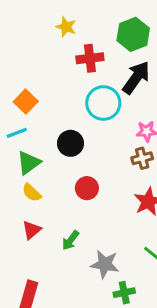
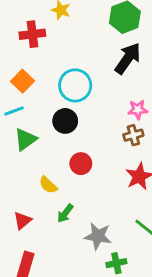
red cross: (90, 58) -> (32, 34), moved
cyan circle: (103, 103) -> (75, 85), moved
yellow semicircle: (32, 193) -> (48, 185), moved
red triangle: (32, 230) -> (23, 220), moved

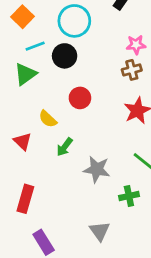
cyan line: (14, 111) -> (35, 46), moved
red triangle: (23, 220) -> (23, 141), moved, turned -36
green cross: (116, 263) -> (129, 196), moved

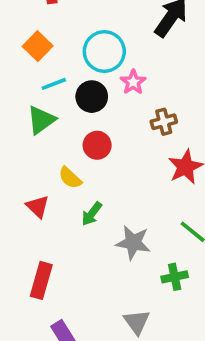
pink star: (136, 45) -> (133, 82), moved, turned -30
brown cross: (132, 70) -> (164, 122), moved
red circle: (80, 98) -> (97, 145), moved

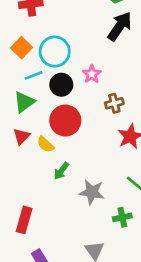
cyan circle: (104, 51) -> (55, 52), moved
red circle: (97, 145) -> (65, 120), size x1.5
red triangle: (38, 207) -> (22, 136), moved, turned 30

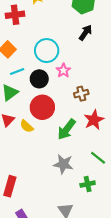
black arrow: (120, 26) -> (85, 33), size x0.7
cyan circle: (55, 52) -> (47, 51), moved
green arrow: (61, 171) -> (67, 129), moved, size x1.5

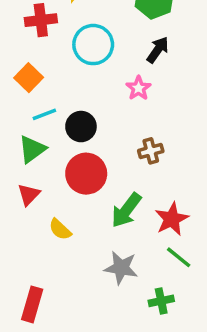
cyan circle: (47, 51) -> (93, 45), moved
pink star: (63, 70) -> (139, 88), moved
red star: (94, 120) -> (172, 219), moved
yellow semicircle: (27, 126) -> (60, 229), moved

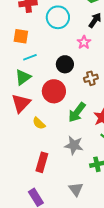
orange square: (29, 78) -> (21, 36), turned -35
black circle: (81, 127) -> (65, 64), moved
red triangle: (29, 195) -> (21, 103), size x1.5
red rectangle: (32, 304) -> (42, 162), moved

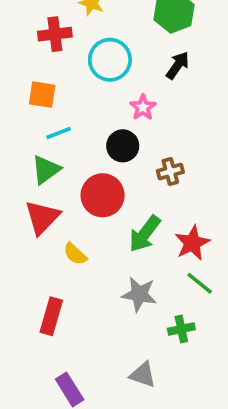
pink star: (84, 42) -> (143, 107), moved
red rectangle: (42, 162) -> (51, 316), moved
gray triangle: (76, 189) -> (143, 375), turned -35

